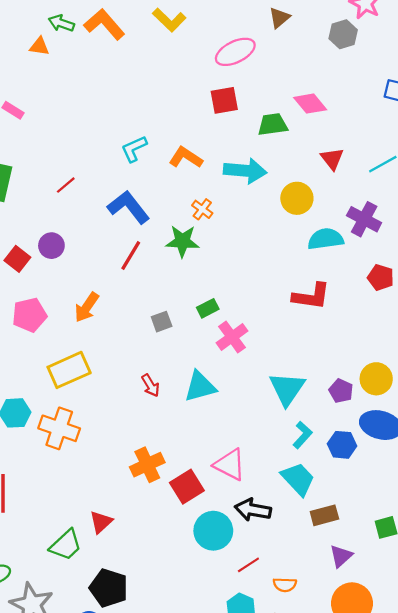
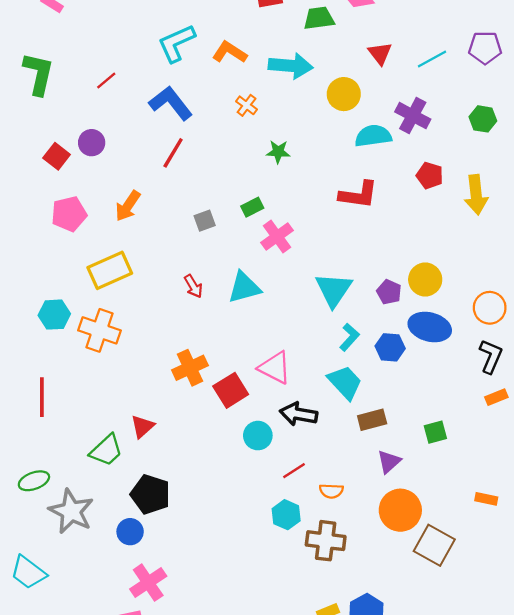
cyan L-shape: (134, 149) -> (176, 43), size x1.4
green star: (182, 241) -> (278, 152), moved, size x0.7
cyan circle: (213, 531) -> (258, 436), size x0.7

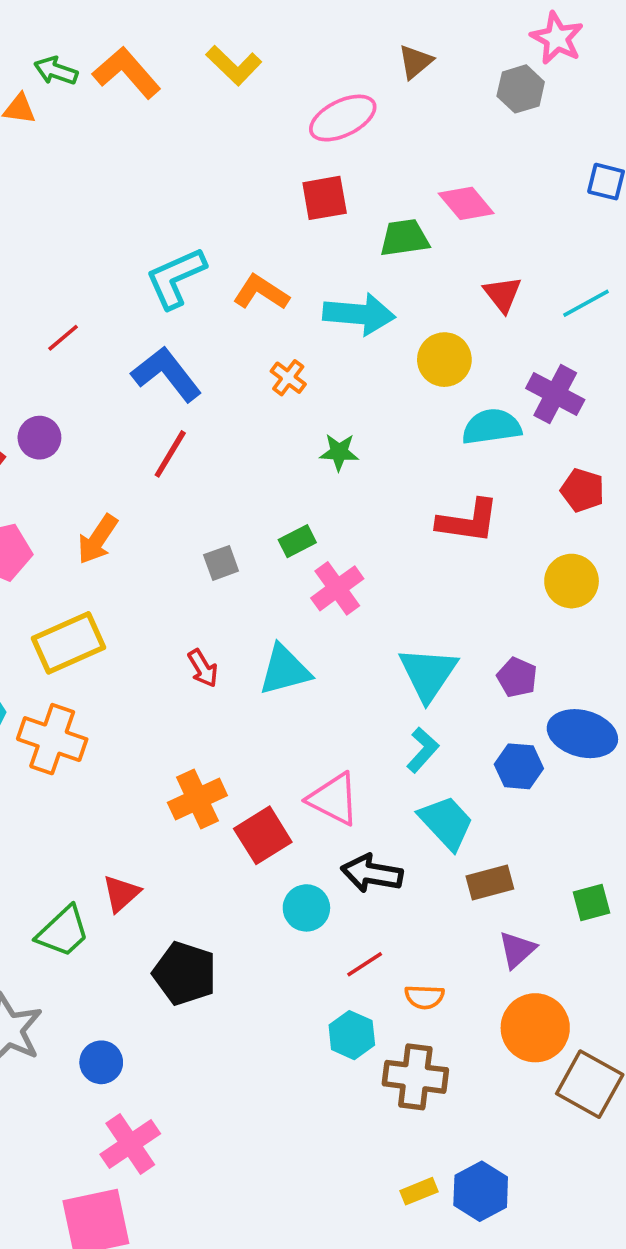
yellow circle: (425, 280) -> (572, 581), moved
cyan L-shape: (349, 337) -> (423, 750), moved
black pentagon: (150, 494) -> (185, 973), moved

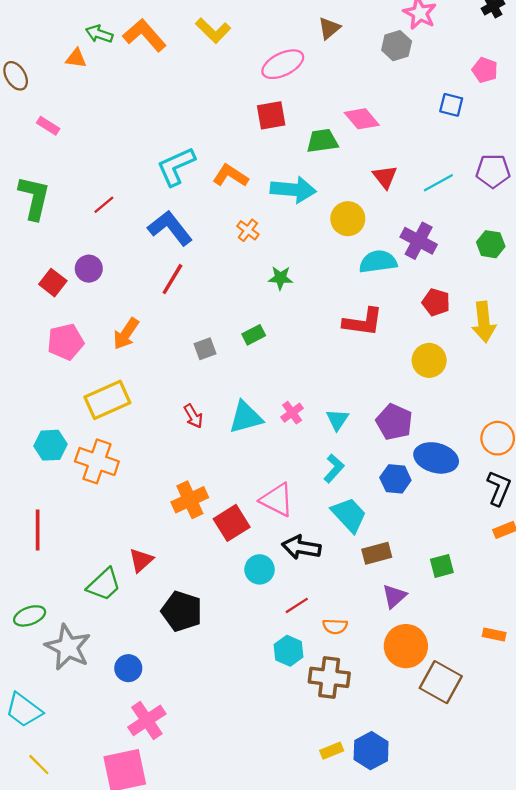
pink cross: (337, 588) -> (292, 413), moved, size x0.7
cyan triangle: (428, 674) -> (337, 420), size x0.6
purple pentagon: (517, 677) -> (394, 422), size x1.4

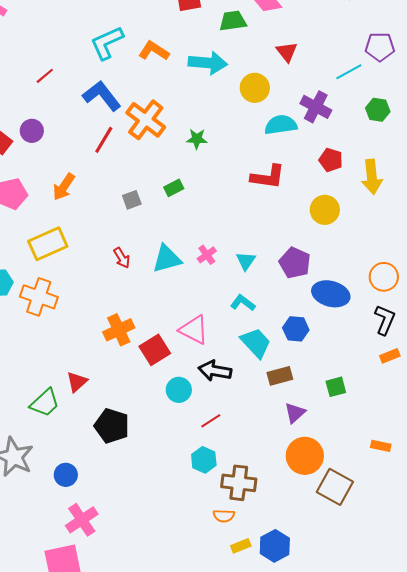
cyan line: (438, 183) -> (349, 72), moved
orange cross: (248, 230) -> (146, 120), moved, size x2.0
cyan L-shape: (334, 468) -> (243, 303), turned -95
blue hexagon: (395, 479) -> (296, 329), moved
orange semicircle: (335, 626) -> (224, 516), moved

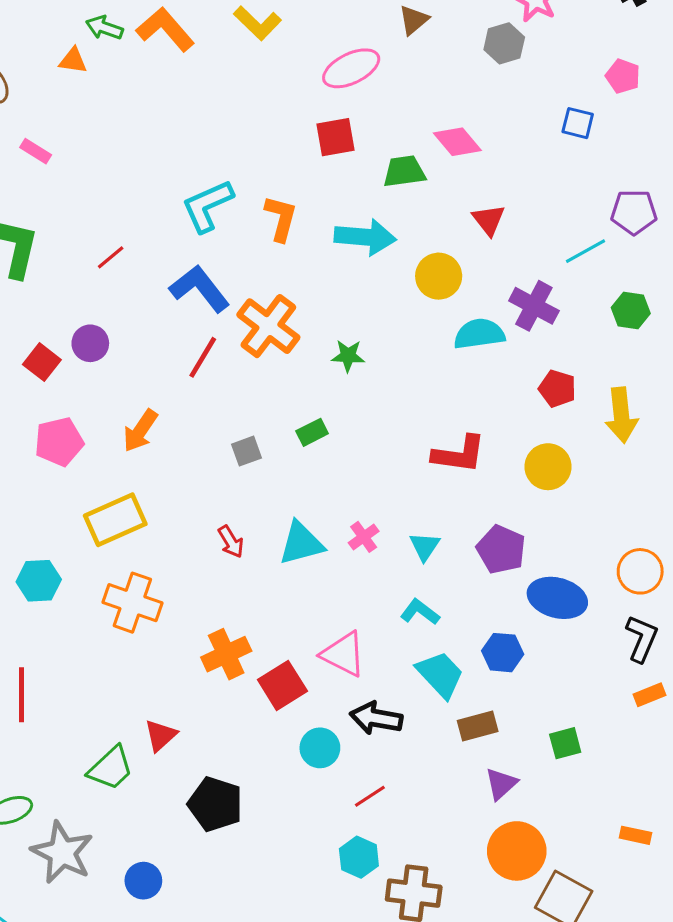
orange L-shape: (154, 51) -> (281, 218), turned 72
red L-shape: (268, 177) -> (459, 454), moved
orange cross: (39, 297) -> (132, 603), moved

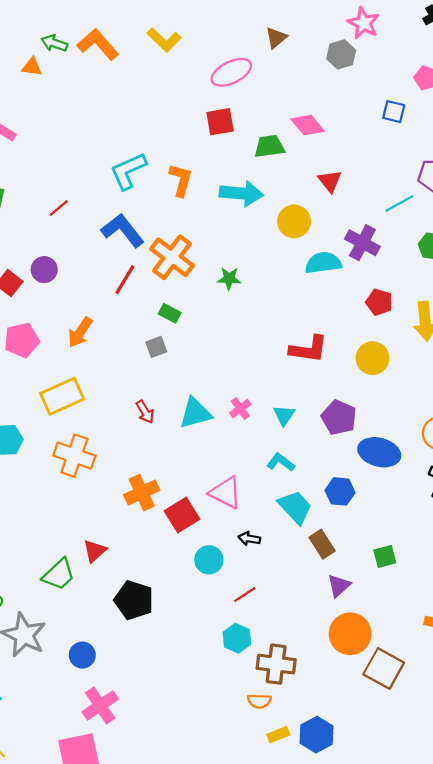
green rectangle: (312, 432) -> (170, 313), moved, turned 55
black arrow: (376, 718) -> (249, 539), size x0.6
brown rectangle: (478, 726) -> (322, 544), turned 72

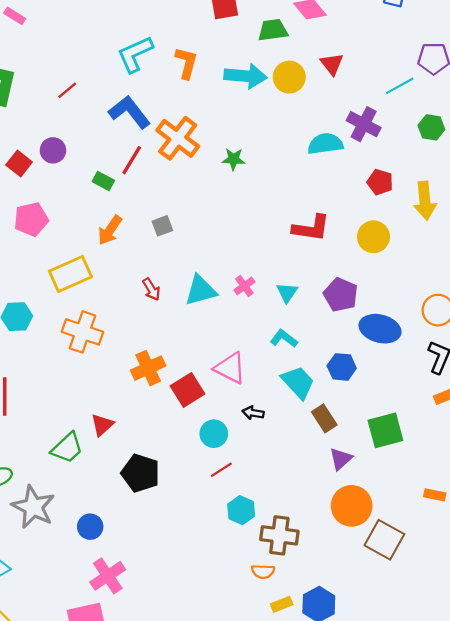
yellow circle: (294, 221) -> (289, 77), moved
green rectangle: (170, 313) -> (103, 181), moved
orange arrow: (80, 332) -> (110, 230), moved
green square: (385, 556) -> (385, 430), size x1.6
red line: (245, 595) -> (221, 470), moved

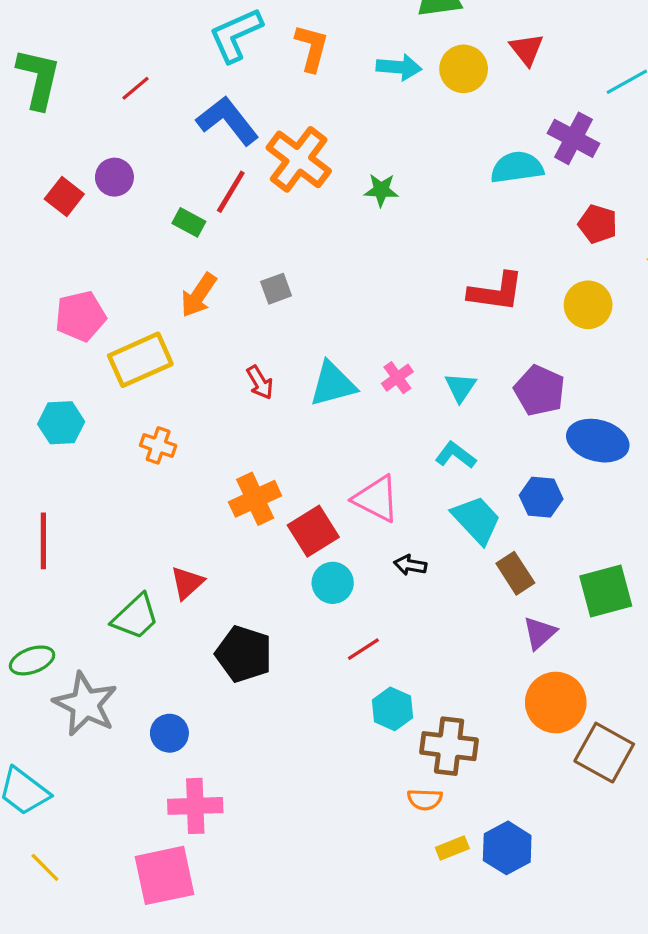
cyan arrow: (245, 76) -> (399, 67), size x0.7
pink pentagon: (31, 219) -> (81, 316), moved
orange cross: (83, 332) -> (158, 445), size x0.6
cyan circle: (214, 434) -> (333, 583), moved
pink cross: (108, 576) -> (195, 806), turned 32

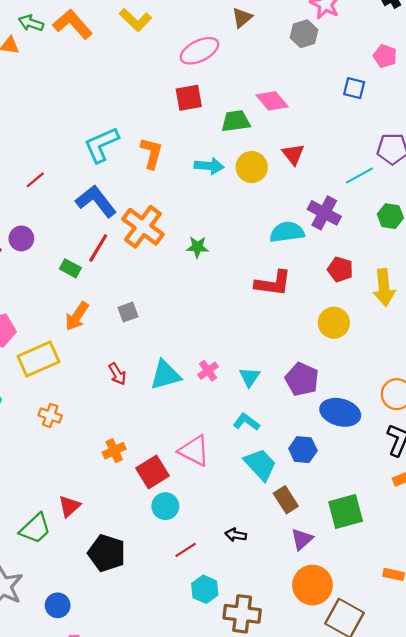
red L-shape: (496, 292) -> (273, 283), moved
orange cross: (255, 499) -> (114, 451), size x0.7
black arrow: (410, 565) -> (236, 535), moved

